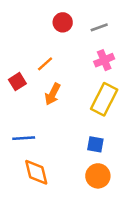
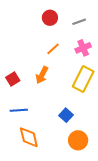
orange line: (45, 64) -> (53, 49), moved
red square: (17, 82) -> (13, 79), moved
blue square: (95, 144) -> (66, 115), moved, turned 32

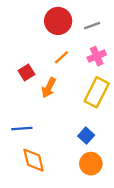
red circle: (50, 18) -> (58, 21), size x1.5
red square: (13, 79) -> (27, 72), moved
blue square: (66, 115) -> (86, 136), moved

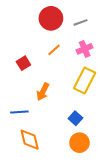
orange arrow: (49, 88) -> (43, 92), moved

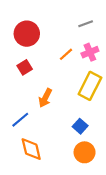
red circle: (51, 18) -> (27, 34), moved
orange line: (54, 50) -> (66, 54), moved
blue line: (19, 112) -> (20, 120), turned -36

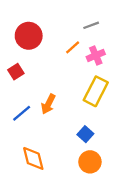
orange line: (66, 54) -> (73, 47), moved
red square: (25, 67) -> (16, 72), moved
blue line: (20, 120) -> (22, 113), moved

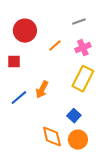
orange line: (73, 47) -> (55, 46), moved
red square: (16, 72) -> (14, 62), turned 32
orange diamond: (33, 158) -> (52, 137), moved

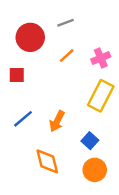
gray line: (79, 22) -> (65, 23), moved
orange arrow: (42, 90) -> (57, 121), moved
orange diamond: (52, 137) -> (47, 161), moved

